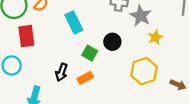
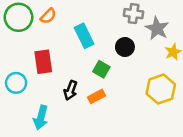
red rectangle: (26, 36) -> (43, 62), moved
black circle: (112, 42) -> (125, 47), moved

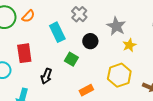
gray cross: (134, 14) -> (79, 14), moved, turned 35
orange rectangle: (96, 96) -> (86, 90), moved

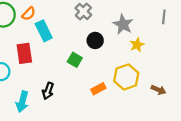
cyan rectangle: (57, 32) -> (44, 31), moved
black arrow: (46, 76) -> (48, 91), moved
orange rectangle: (86, 90) -> (98, 89), moved

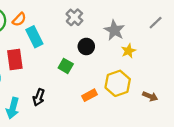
gray line: (164, 17) -> (156, 23), turned 40

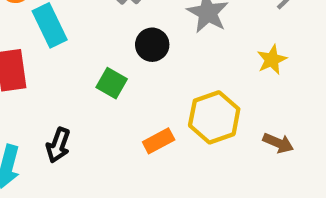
yellow star: (128, 51) -> (272, 60), moved

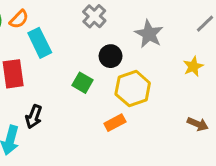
yellow hexagon: (214, 117) -> (133, 89), moved
black arrow: (58, 145) -> (34, 117), moved

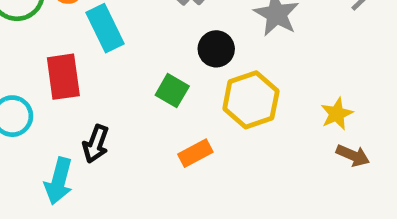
yellow star: (193, 66) -> (337, 114), moved
orange rectangle: (115, 123) -> (195, 153), moved

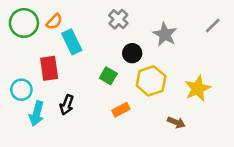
yellow star: (337, 114) -> (198, 88), size x1.5
brown arrow: (353, 155) -> (176, 122), moved
cyan arrow: (59, 181) -> (37, 114), moved

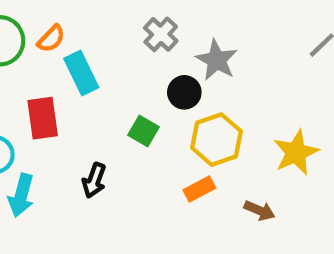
gray star: (165, 34) -> (217, 60), moved
black arrow: (67, 105) -> (94, 180), moved
orange rectangle: (121, 110) -> (199, 189), moved

